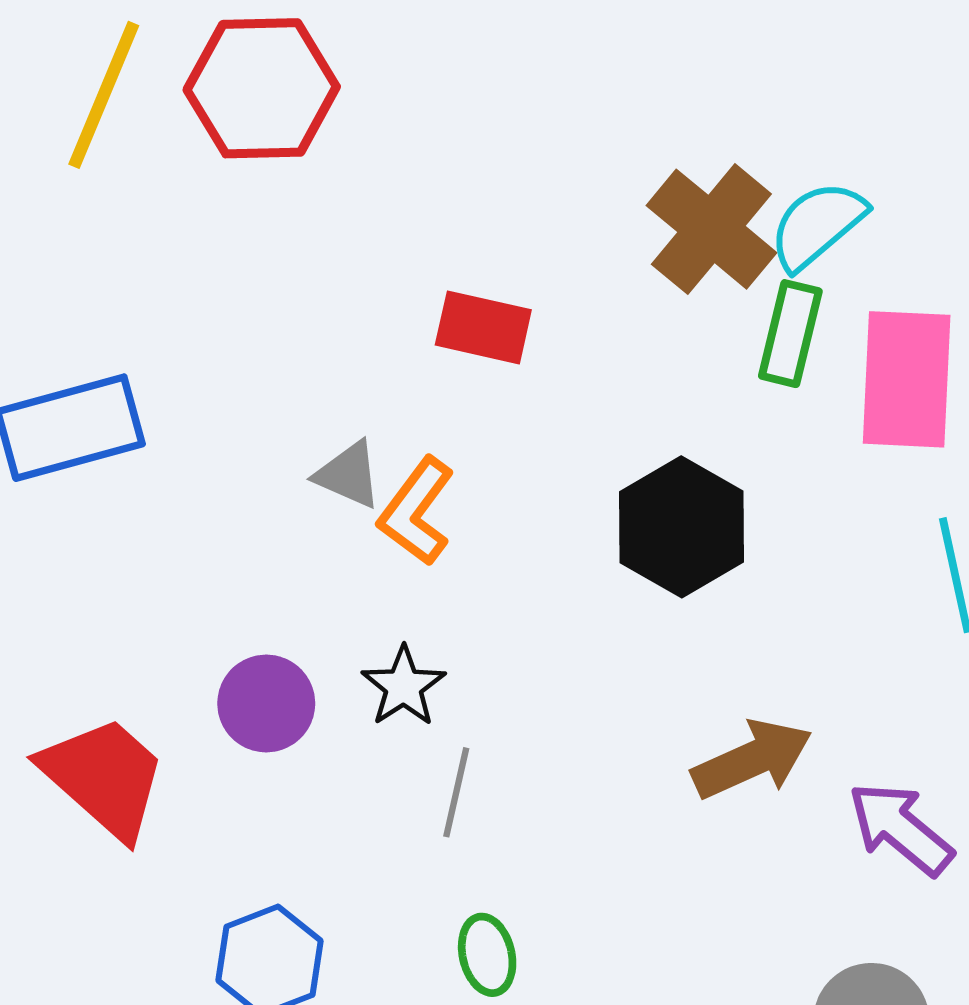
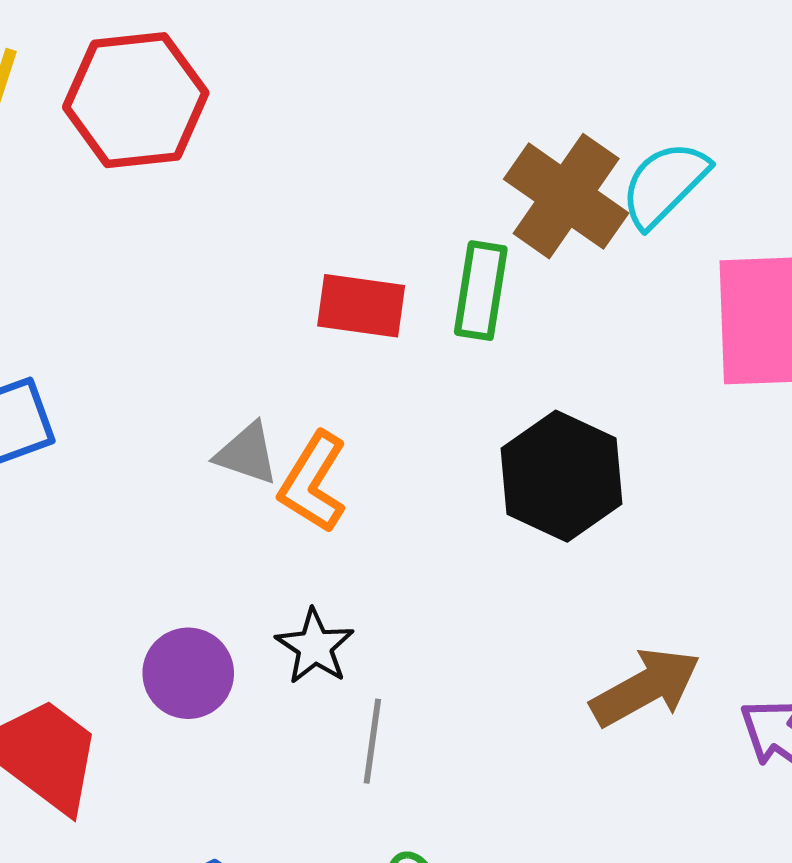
green rectangle: (790, 334) -> (481, 291), moved

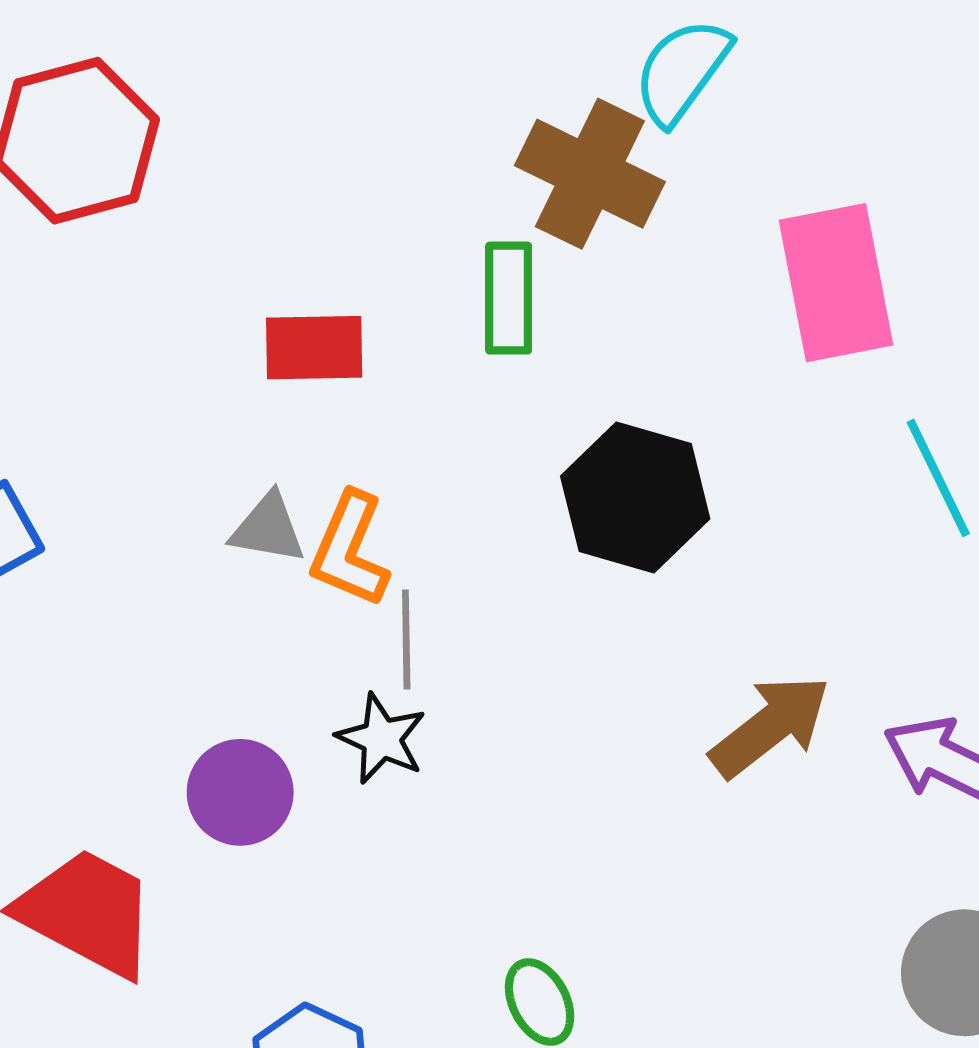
cyan semicircle: (664, 184) -> (682, 71), moved
red rectangle: (361, 306) -> (314, 348), moved
gray line: (372, 741) -> (406, 639), moved

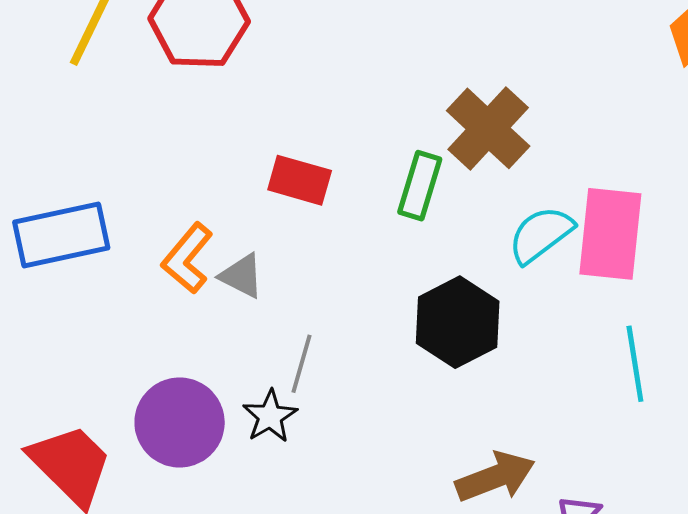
cyan semicircle: (682, 71) -> (541, 235), moved
orange L-shape: (350, 550) -> (187, 258), moved
purple circle: (240, 792) -> (180, 422), size x1.4

